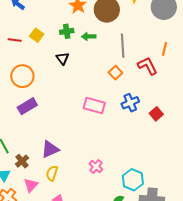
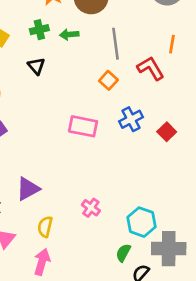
yellow semicircle: (52, 173) -> (45, 227), moved

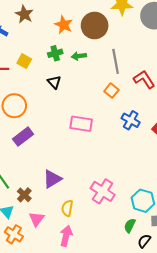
blue cross: (131, 119) -> (131, 120), turned -30
pink rectangle: (83, 126) -> (81, 124), moved
pink cross: (91, 208) -> (103, 191), size x1.6

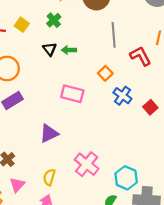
green cross: (55, 53) -> (54, 20), turned -32
green arrow: (79, 56) -> (69, 50), moved
orange square: (111, 91) -> (105, 73), moved
purple triangle: (52, 179) -> (49, 133), moved

